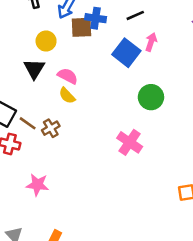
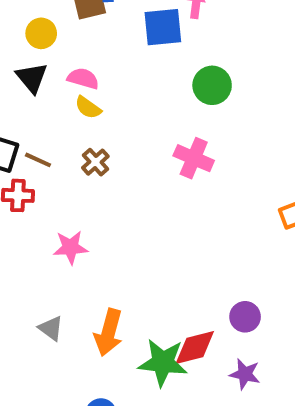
blue square: (126, 53) -> (163, 27), turned -32
brown cross: (51, 128) -> (95, 162), moved

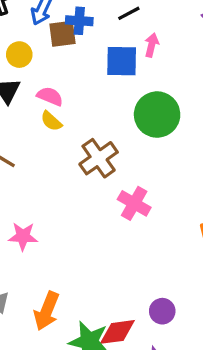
green circle: (212, 85) -> (157, 115), size x1.4
pink cross: (194, 158) -> (134, 203), moved
brown cross: (95, 162) -> (99, 158), moved, size x1.6

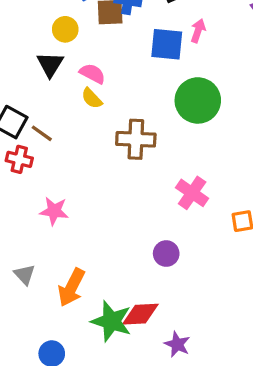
brown cross: (99, 158) -> (136, 139), turned 33
pink cross: (134, 203) -> (192, 193), moved
purple circle: (162, 311) -> (166, 254), moved

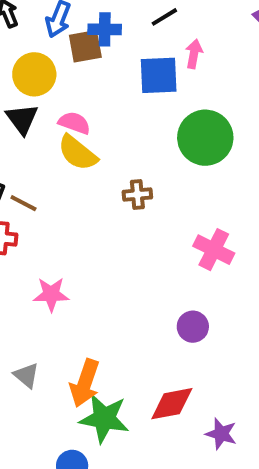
yellow circle: (65, 29) -> (34, 74), size x1.4
yellow semicircle: (92, 98) -> (78, 153), size x1.5
brown cross: (136, 139) -> (137, 195), size x0.6
green star: (111, 321) -> (104, 418), moved

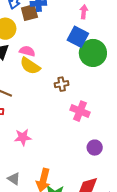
blue square: (159, 75) -> (78, 37), moved, turned 35
pink cross: (214, 250) -> (80, 111), moved

